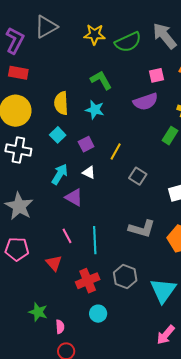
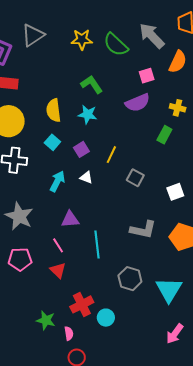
green semicircle: (128, 42) -> (116, 45), turned 72
purple triangle: (74, 197) -> (70, 219), moved, turned -30
pink line: (67, 236) -> (58, 245), moved
red cross: (88, 281) -> (82, 304), moved

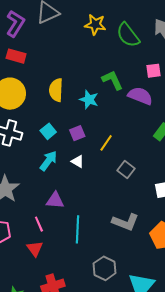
green L-shape: (92, 84) -> (112, 80), moved
purple semicircle: (138, 103) -> (140, 96), turned -145
cyan square: (52, 142) -> (48, 131), moved

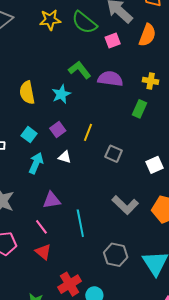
pink square: (154, 71) -> (113, 40), moved
cyan star: (89, 100) -> (61, 94), turned -30
gray L-shape: (125, 222) -> (125, 205), turned 36

